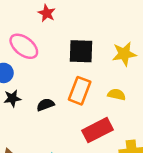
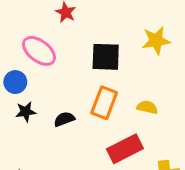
yellow star: (124, 54) -> (156, 41), moved

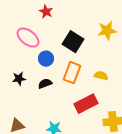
black square: (106, 57) -> (73, 42), turned 30
blue circle: (15, 82) -> (46, 59), moved

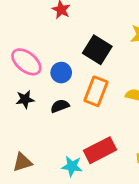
pink ellipse: (28, 38) -> (26, 62), moved
red rectangle: (86, 104) -> (100, 150), moved

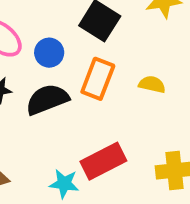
black semicircle: (60, 106) -> (47, 99), size x1.6

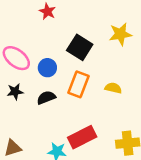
black semicircle: (47, 99) -> (46, 98), size x0.7

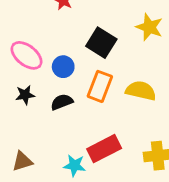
yellow star: (120, 34) -> (149, 27), turned 30
yellow semicircle: (113, 88) -> (141, 91), size x1.5

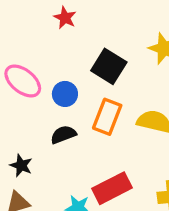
black star: (25, 95) -> (21, 165), moved, turned 30

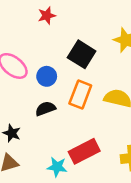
red star: (65, 18) -> (47, 16), turned 30

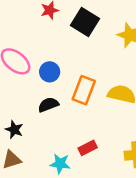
black square: (82, 54) -> (85, 22), moved
red rectangle: (84, 151) -> (88, 148), size x0.6

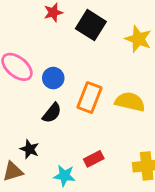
black semicircle: (48, 105) -> (52, 113), turned 150
black star: (14, 130) -> (30, 149), moved

